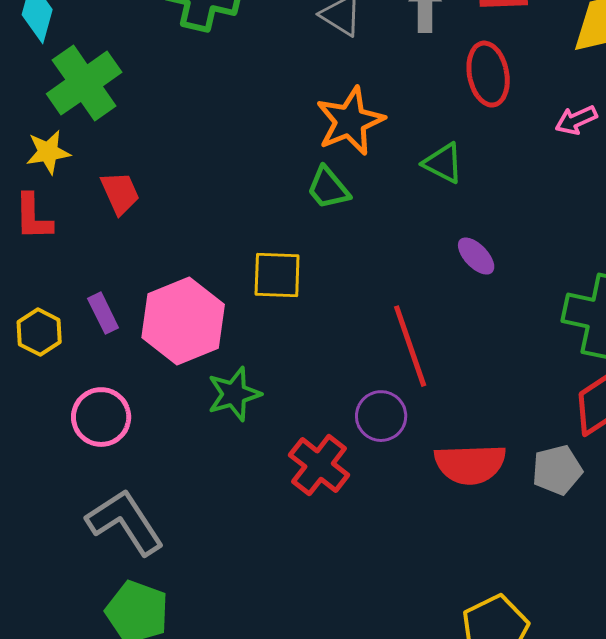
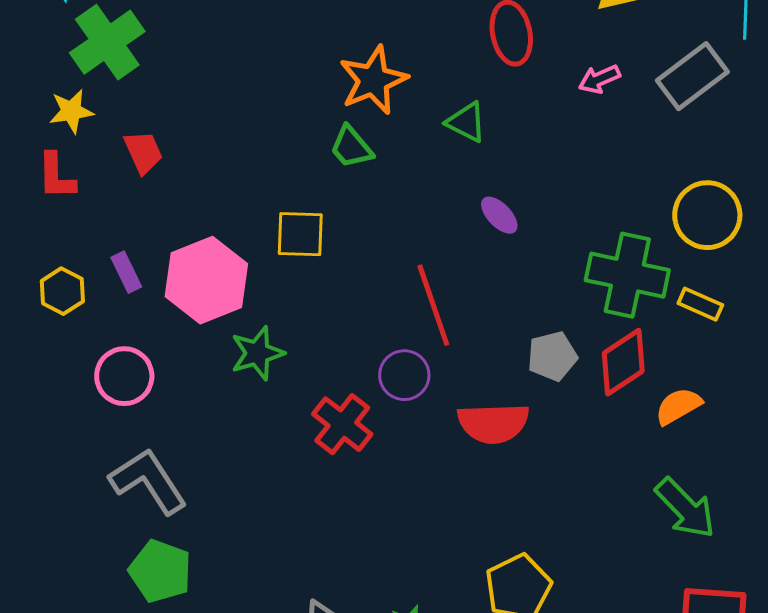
gray pentagon: (557, 470) -> (552, 356), moved

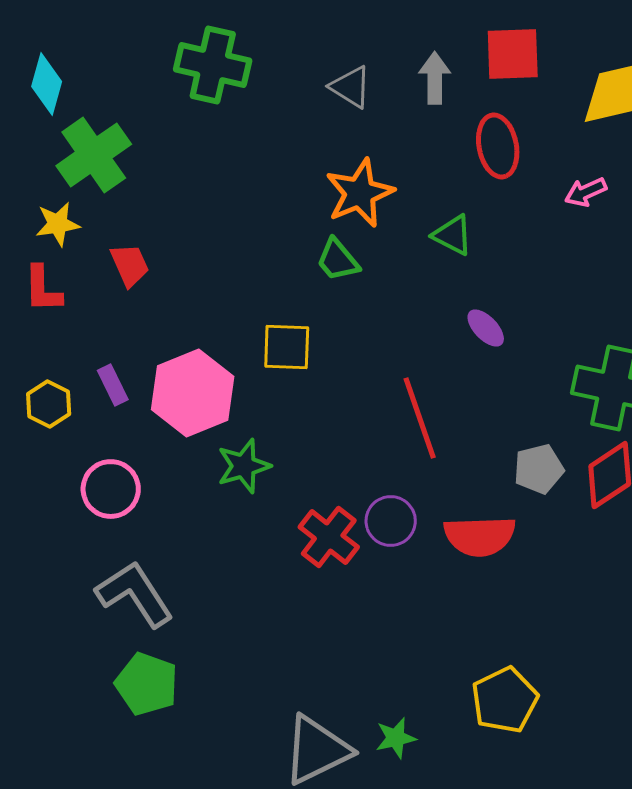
purple circle: (404, 375) -> (391, 521), moved

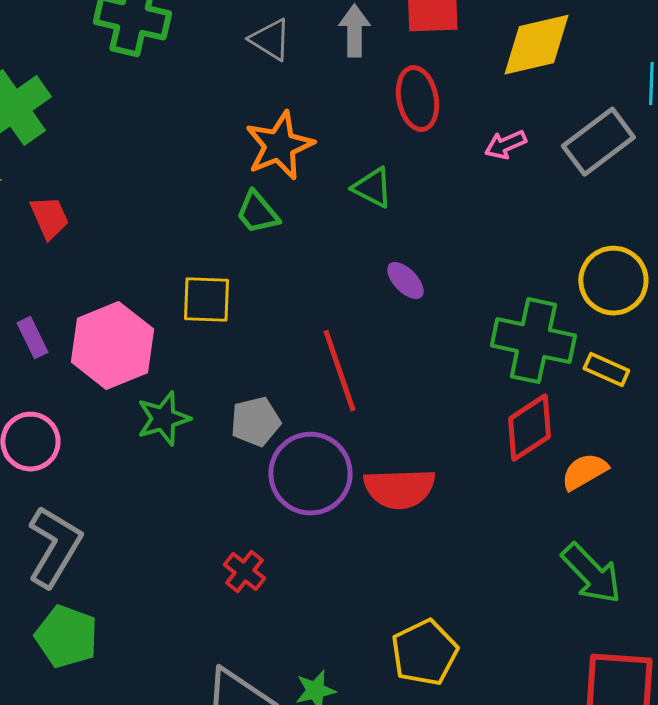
gray pentagon: (539, 469) -> (255, 422), moved
purple circle: (391, 521) -> (310, 474), size x1.6
red cross: (329, 537) -> (244, 572), moved, size x0.7
gray L-shape: (135, 594) -> (54, 547), turned 64

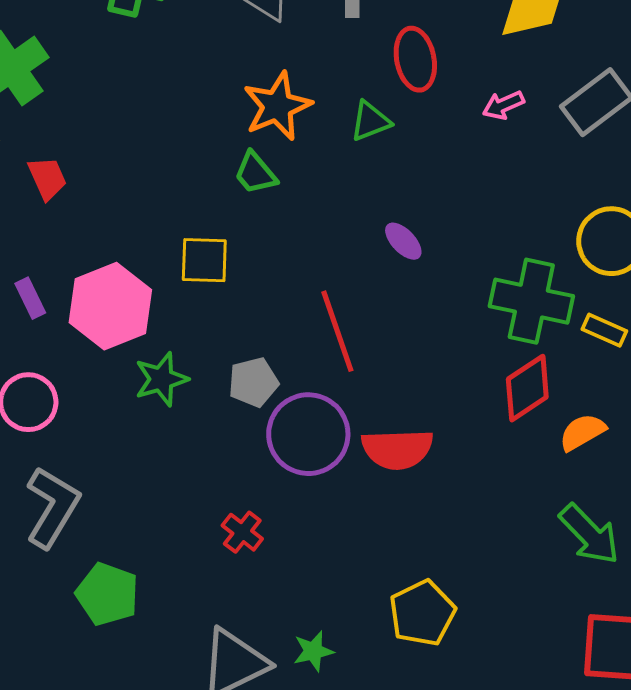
green triangle: (372, 188) -> (370, 121), moved, turned -48
green pentagon: (66, 637) -> (107, 594), moved

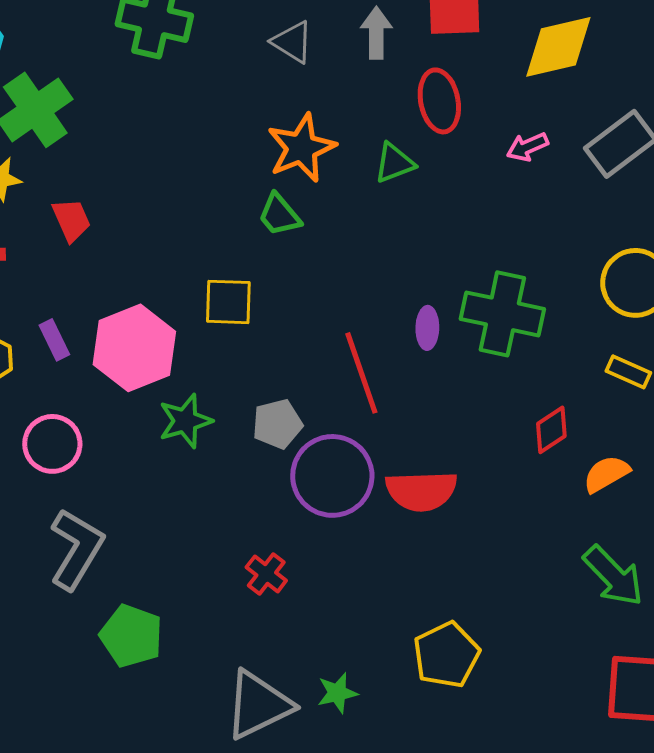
purple ellipse: (403, 241) -> (427, 328), moved, turned 45
green cross: (531, 301) -> (502, 314), moved
red diamond: (527, 388) -> (551, 430), size x0.7

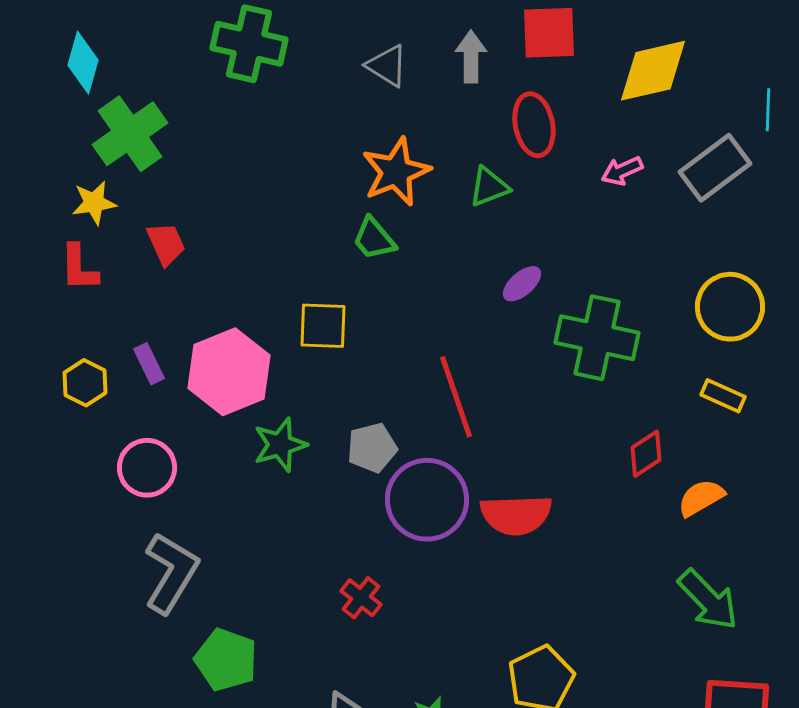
purple ellipse: (427, 328) -> (522, 284), moved, turned 48

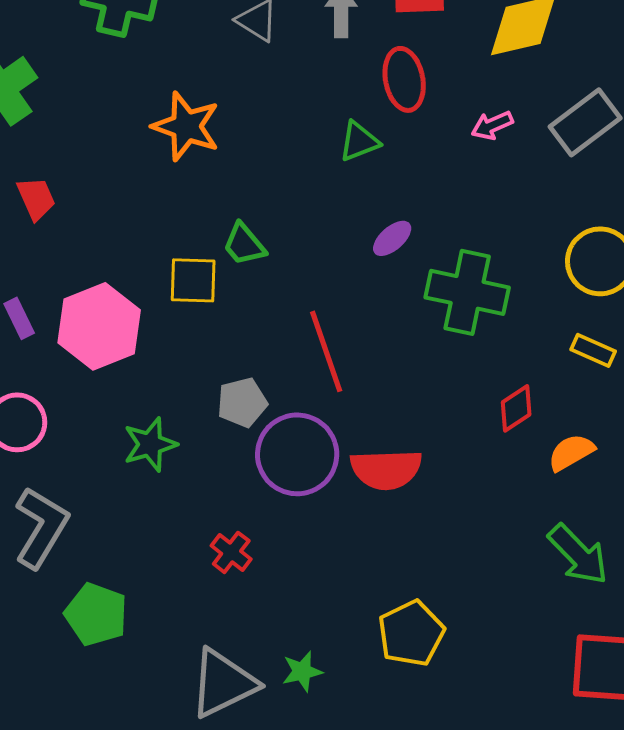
orange star: (396, 172) -> (186, 126), moved, turned -30
green trapezoid: (374, 239) -> (244, 244), moved
green star: (280, 445) -> (150, 444), moved

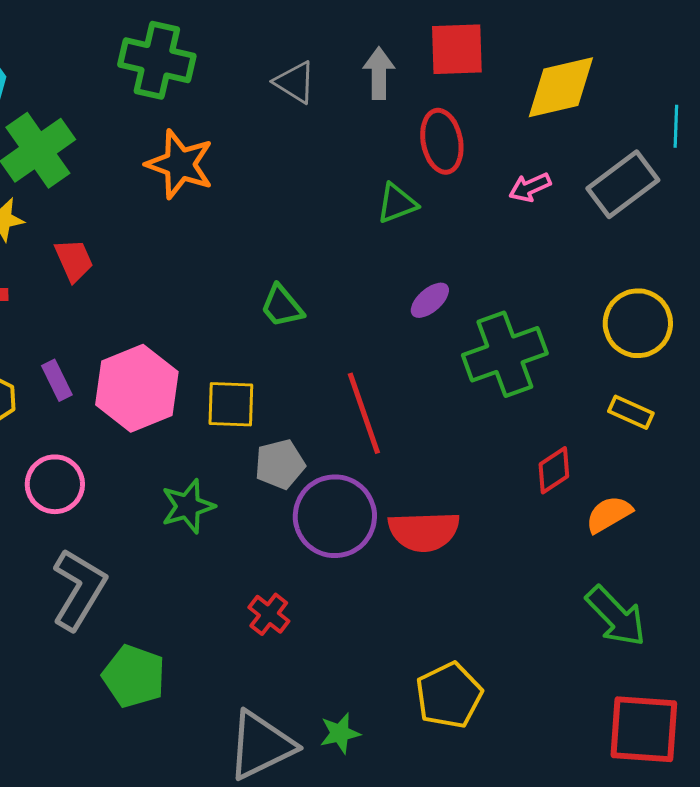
orange star: (186, 126) -> (180, 164), moved
yellow square: (193, 280) -> (231, 404), moved
green cross: (467, 292) -> (505, 354), turned -32

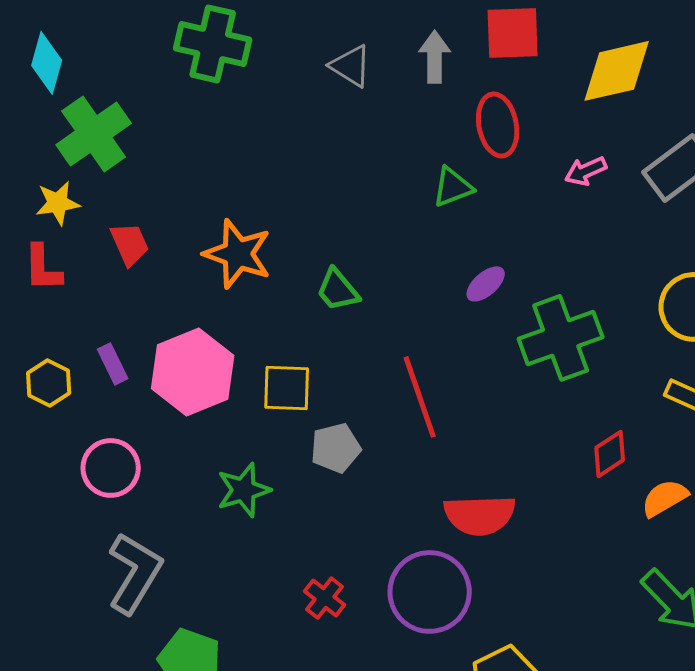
orange star: (180, 164) -> (238, 254), moved
purple circle: (335, 516) -> (430, 592), moved

